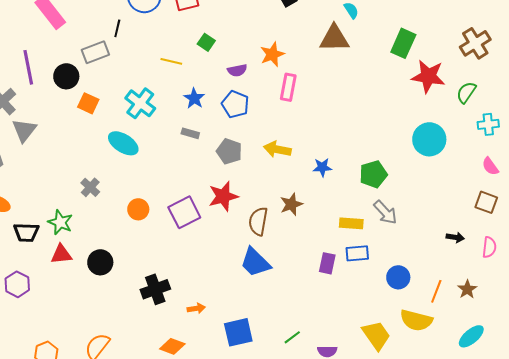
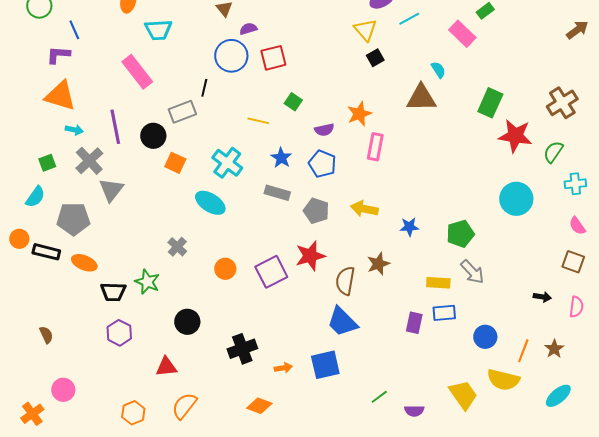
gray rectangle: (190, 133) -> (277, 193), size x1.4
red triangle: (61, 254) -> (166, 367), moved
purple hexagon: (17, 284) -> (119, 333), moved
blue square: (238, 332) -> (325, 365), moved

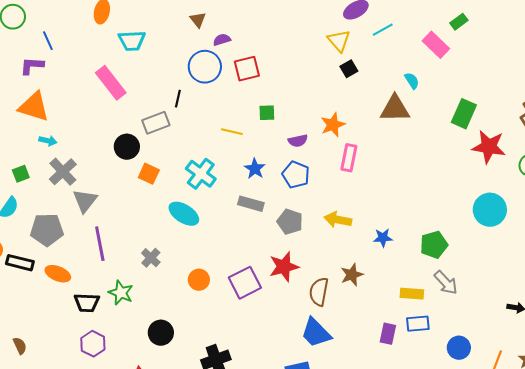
green square: (293, 102) -> (267, 113), turned -36
purple line: (115, 127) -> (100, 244), moved

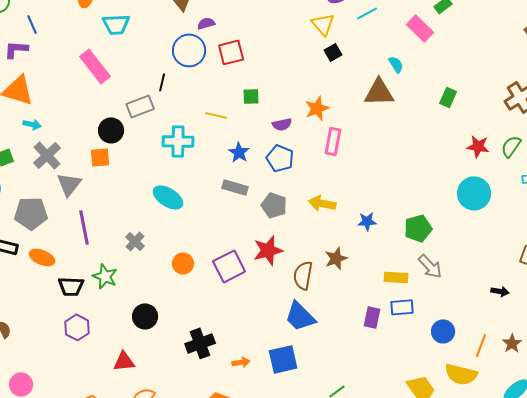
green rectangle: (464, 114) -> (448, 97), size x0.7
red star: (489, 147) -> (478, 146), moved, size x0.7
orange square: (149, 174) -> (100, 157), moved, turned -30
cyan cross: (201, 174) -> (178, 141), moved, turned -36

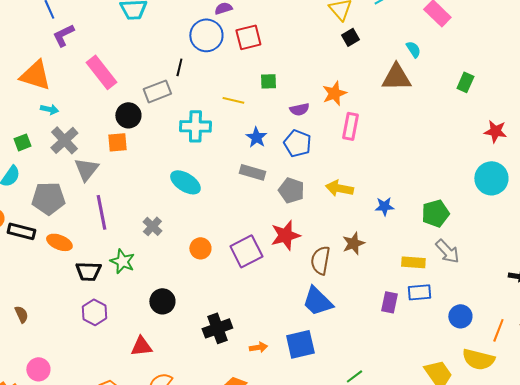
purple L-shape: (16, 49) -> (63, 35), moved, turned -30
pink rectangle: (95, 66) -> (101, 72), moved

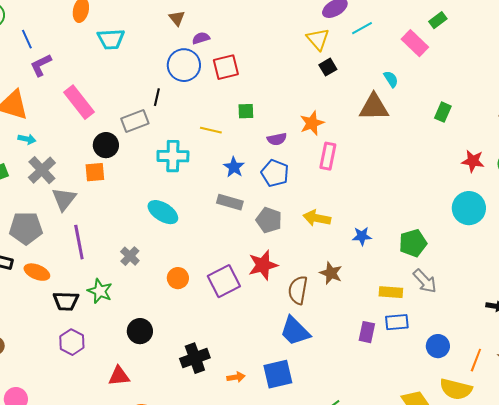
brown star: (353, 243) -> (331, 273), turned -30

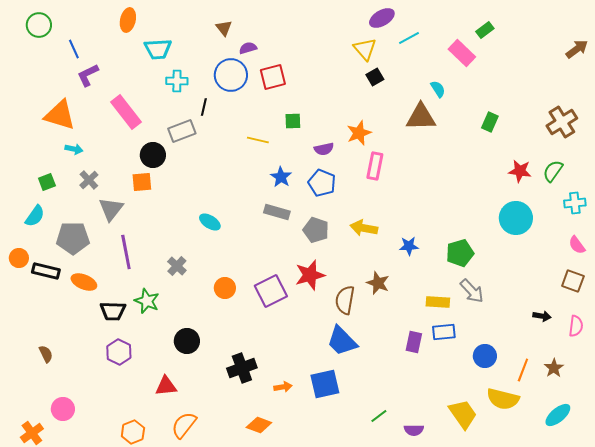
cyan cross: (173, 156) -> (177, 81), moved, size x0.7
gray cross: (42, 170) -> (89, 180), size x0.7
cyan ellipse: (163, 212) -> (210, 222), size x0.7

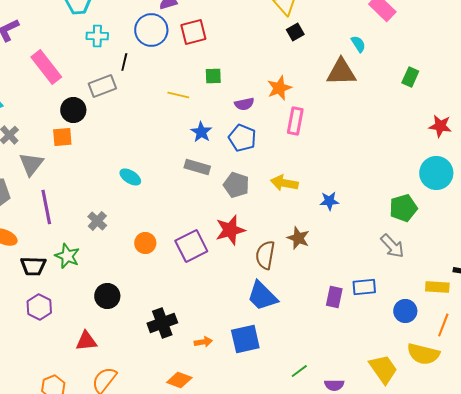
green pentagon: (460, 253) -> (403, 208), moved
yellow rectangle: (438, 302) -> (437, 287), moved

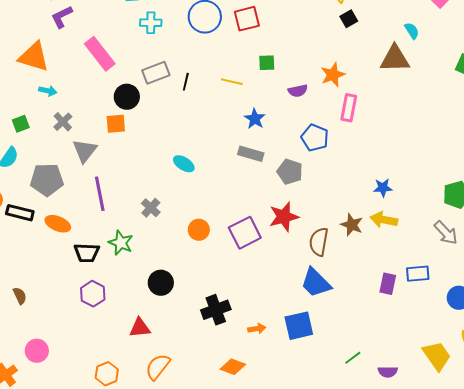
black line: (124, 62) -> (186, 82), moved
blue pentagon: (242, 138) -> (315, 138), moved
yellow arrow: (284, 183) -> (384, 220), moved

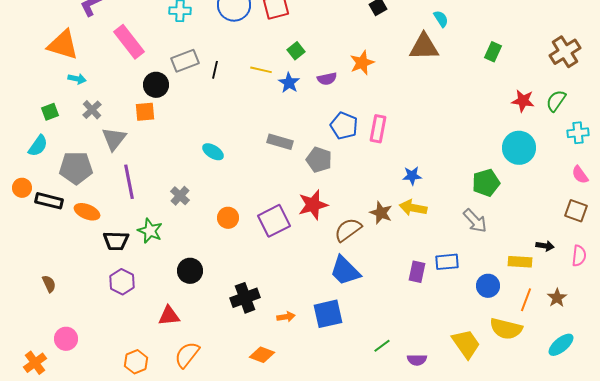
green square: (267, 63) -> (296, 51), turned -36
pink rectangle: (349, 108) -> (378, 129), moved
blue star: (255, 119) -> (289, 83), moved
brown semicircle: (319, 242) -> (348, 230), turned 44

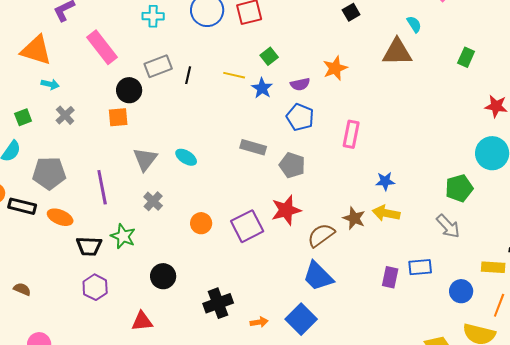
blue pentagon: (344, 126) -> (300, 117), moved
gray triangle: (114, 139) -> (145, 159), moved
brown semicircle: (49, 284) -> (22, 289), turned -42
blue square: (328, 314) -> (301, 319), turned -32

